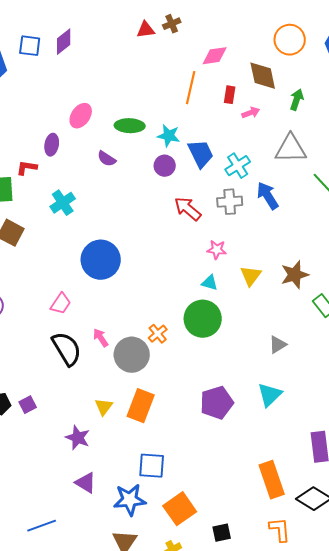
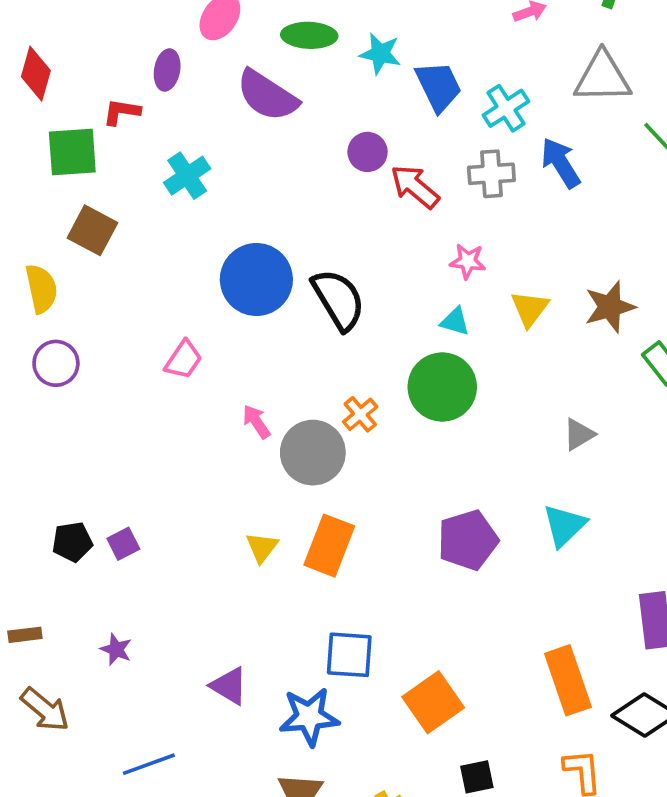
purple semicircle: (107, 159) -> (267, 95), size x1.8
purple circle: (165, 166) -> (368, 152), moved
black semicircle: (67, 349) -> (338, 300), moved
purple star: (78, 438) -> (116, 649), moved, size x0.7
orange square: (180, 509) -> (433, 702), moved

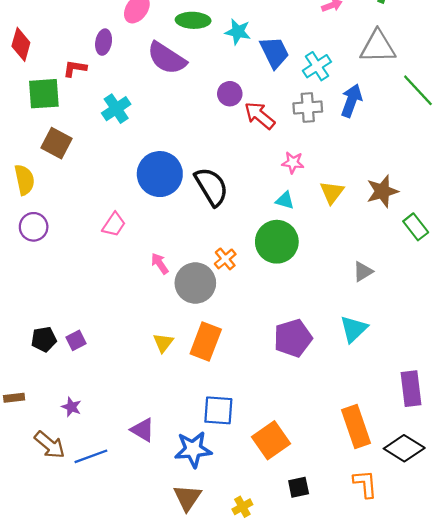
blue arrow: (561, 163) -> (351, 101), turned 52
brown arrow: (45, 709) -> (50, 445), moved
blue line: (149, 764) -> (91, 456), moved

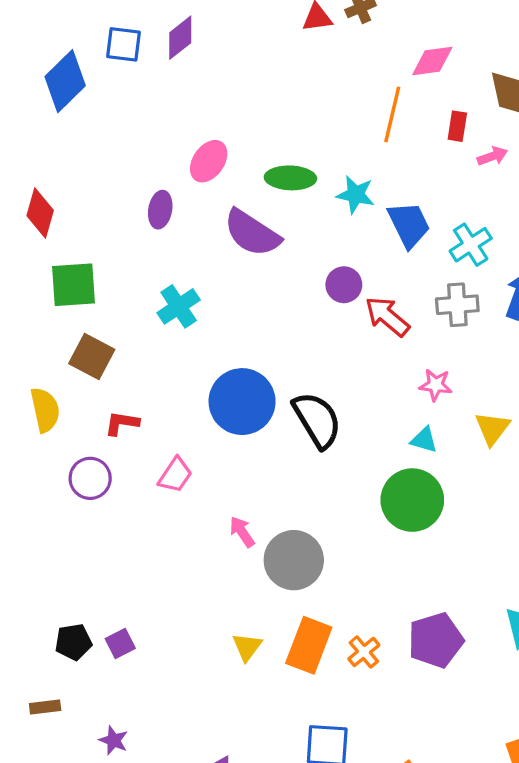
red L-shape: (75, 68) -> (122, 423), moved
purple circle: (34, 227) -> (90, 478), moved
orange cross: (225, 259) -> (364, 652), moved
brown rectangle: (14, 398) -> (45, 707), moved

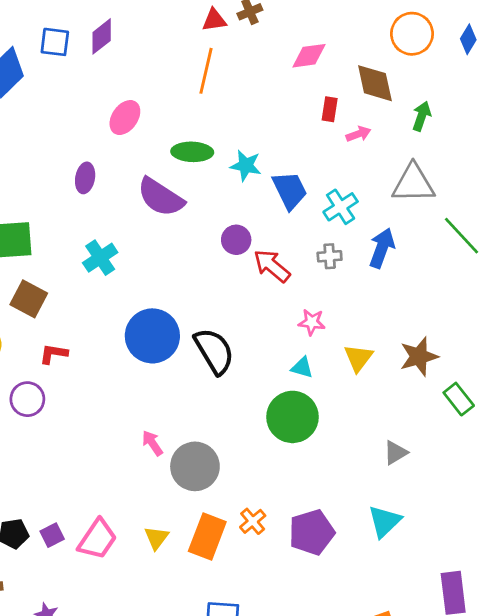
orange line: (392, 114) -> (206, 71), moved
pink ellipse: (209, 161) -> (125, 118), moved
gray cross: (457, 305) -> (330, 256), size x0.7
pink trapezoid: (175, 475) -> (97, 539), moved, size x1.4
orange cross: (364, 652) -> (253, 521), moved

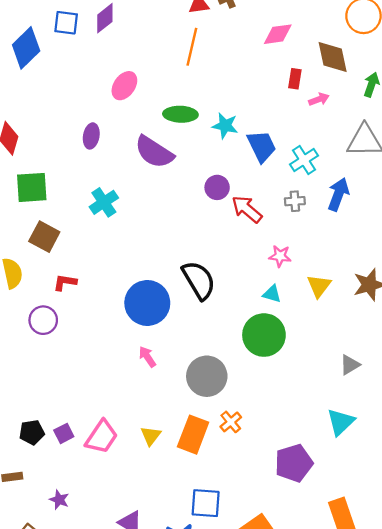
blue circle: (152, 336) -> (147, 303), moved
gray circle: (195, 466) -> (207, 376), moved
purple pentagon: (312, 532) -> (294, 463), moved

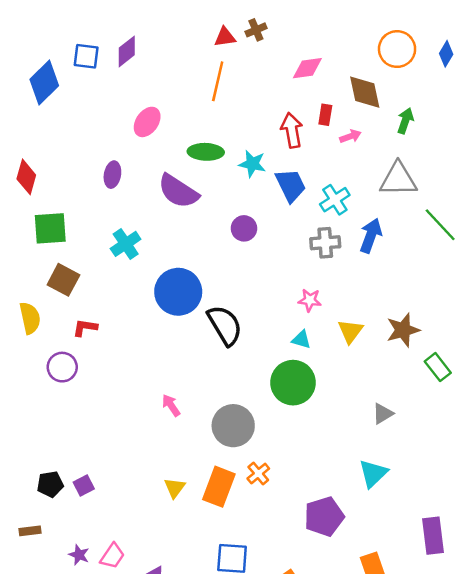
gray cross: (295, 201) -> (325, 243), size x1.4
red arrow: (247, 209) -> (292, 130), moved, turned 40
blue circle: (147, 303) -> (178, 292), moved
pink trapezoid: (102, 437) -> (112, 556), moved, size x0.7

